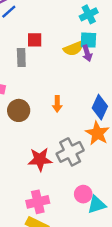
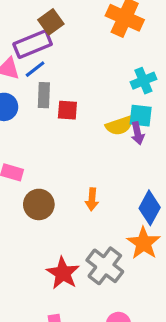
gray rectangle: (21, 57) -> (44, 95), moved
gray cross: (70, 152) -> (105, 266), turned -30
red star: (40, 159) -> (63, 273), turned 30

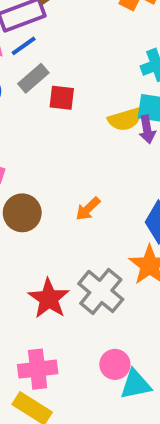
gray rectangle: (44, 95) -> (33, 78), turned 45
orange arrow: (92, 199) -> (88, 209), turned 40

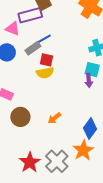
blue line: (24, 46) -> (44, 39), moved
yellow semicircle: (125, 119) -> (45, 73), moved

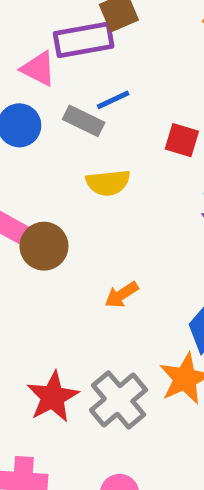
gray rectangle: (33, 48) -> (84, 121), turned 56
red square: (47, 60) -> (182, 140), moved
brown circle: (20, 117) -> (44, 246), moved

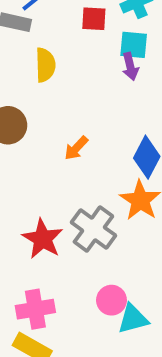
yellow semicircle: (108, 183) -> (45, 65), turned -72

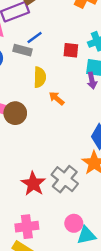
orange arrow: (76, 148) -> (57, 98), moved, turned 84

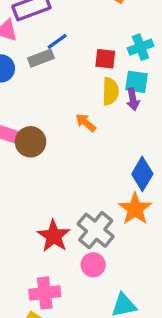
gray rectangle: (22, 50) -> (41, 58), turned -36
yellow semicircle: (40, 77) -> (110, 91), moved
pink circle: (74, 223) -> (93, 265), moved

